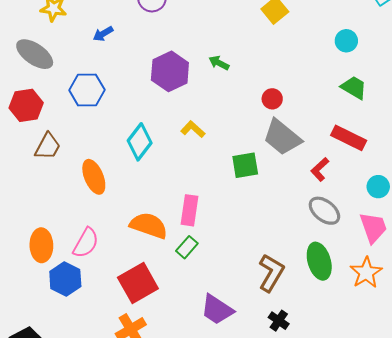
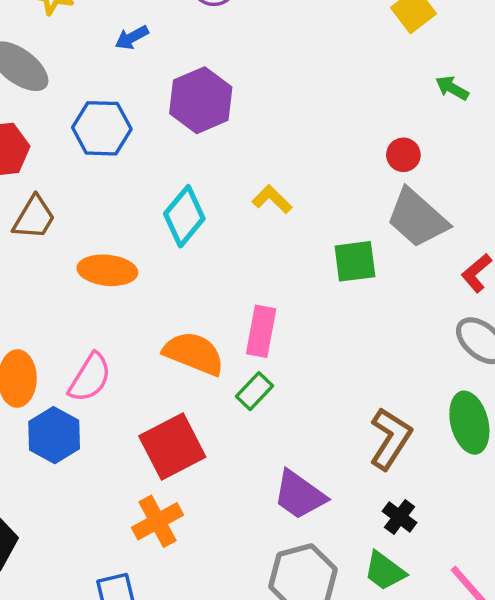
green arrow: (219, 63) -> (452, 88), moved
purple hexagon: (170, 71) -> (201, 100), moved
orange ellipse: (94, 177) -> (107, 270), turned -64

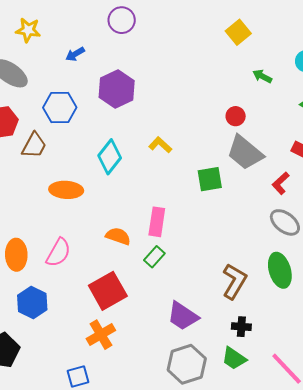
brown trapezoid: (34, 218) -> (34, 145), moved
orange semicircle: (194, 353) -> (118, 236), size x0.7
blue hexagon: (54, 435) -> (32, 302), moved
black cross: (400, 517) -> (241, 327), turned -30

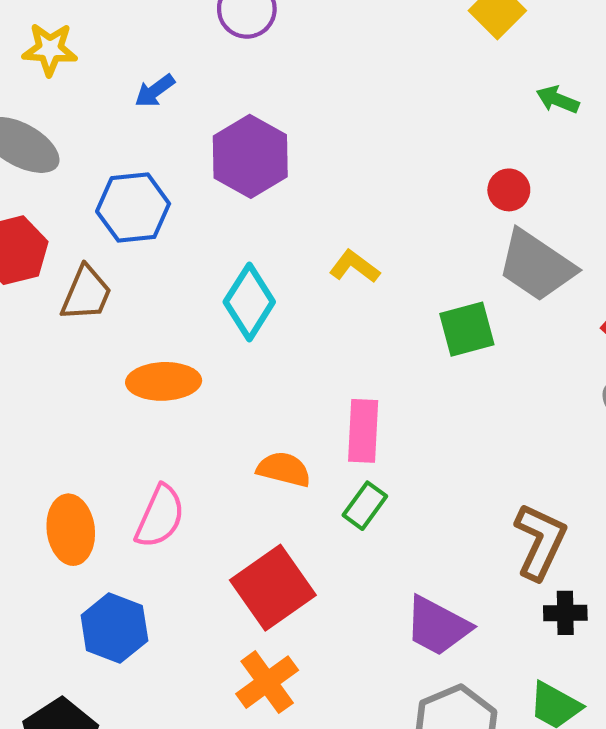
black cross: (241, 327) -> (565, 613), moved

